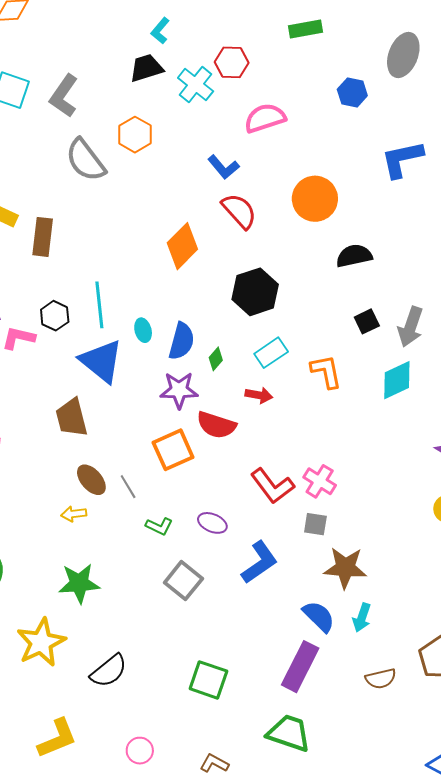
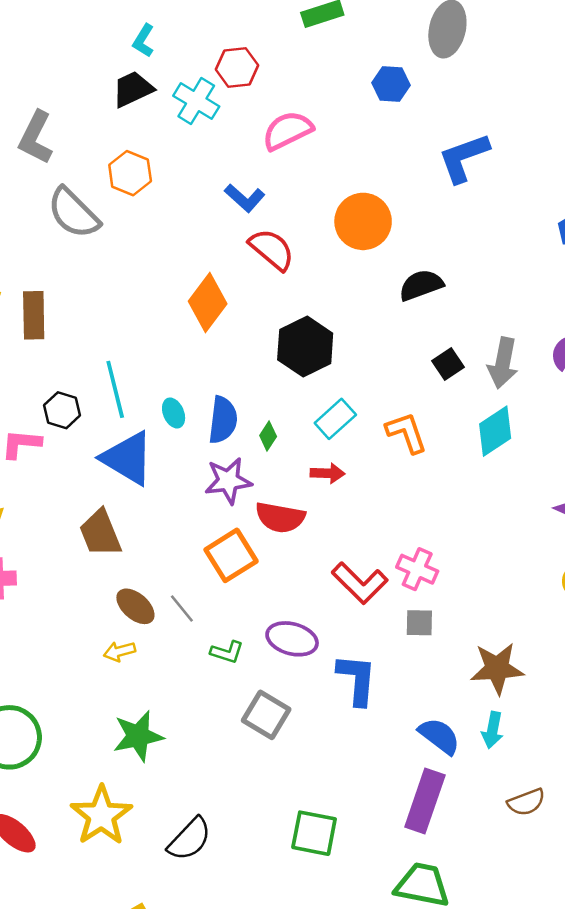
purple ellipse: (212, 523) -> (292, 639), size x1.4
blue L-shape: (259, 562) -> (357, 679), turned -42
brown star: (345, 568) -> (497, 668), moved

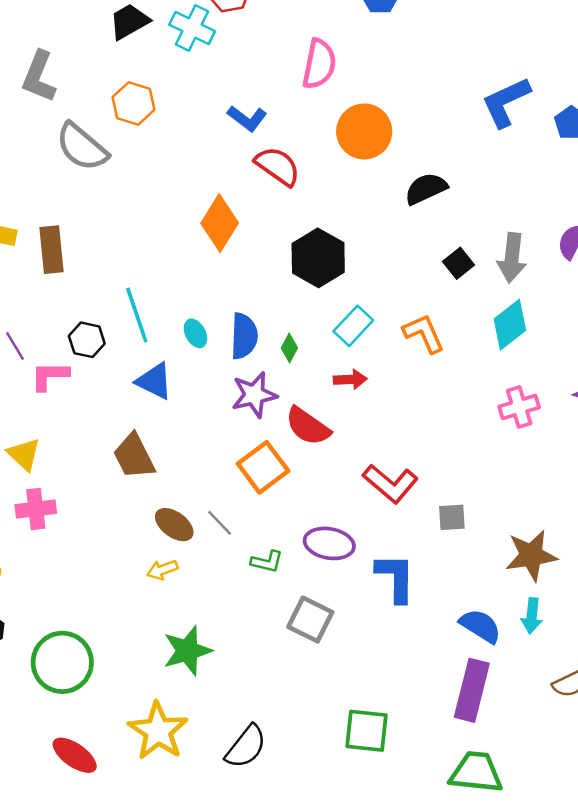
pink semicircle: (288, 131) -> (319, 64), moved, turned 132
blue L-shape: (464, 158) -> (506, 102), moved
blue triangle: (127, 458) -> (154, 381), size x0.7
red semicircle: (280, 517) -> (308, 426), turned 30
pink cross: (417, 569) -> (519, 407), moved, turned -36

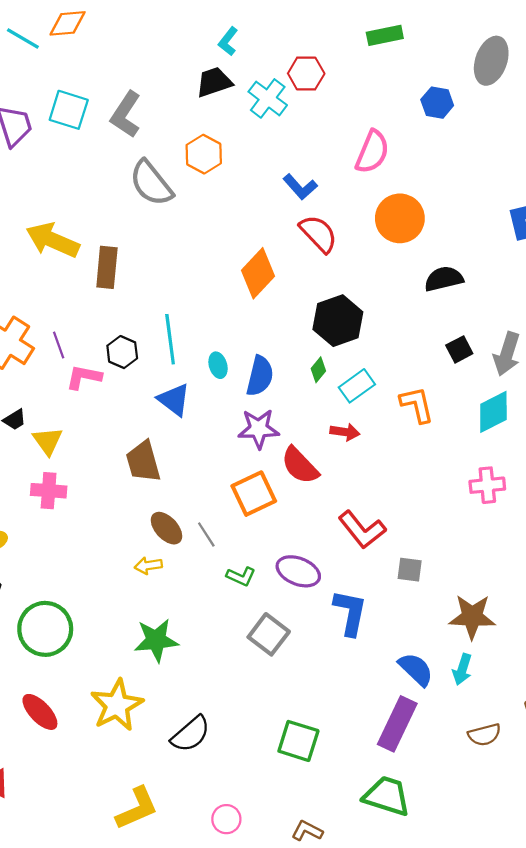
green diamond: (289, 348) -> (318, 370), moved

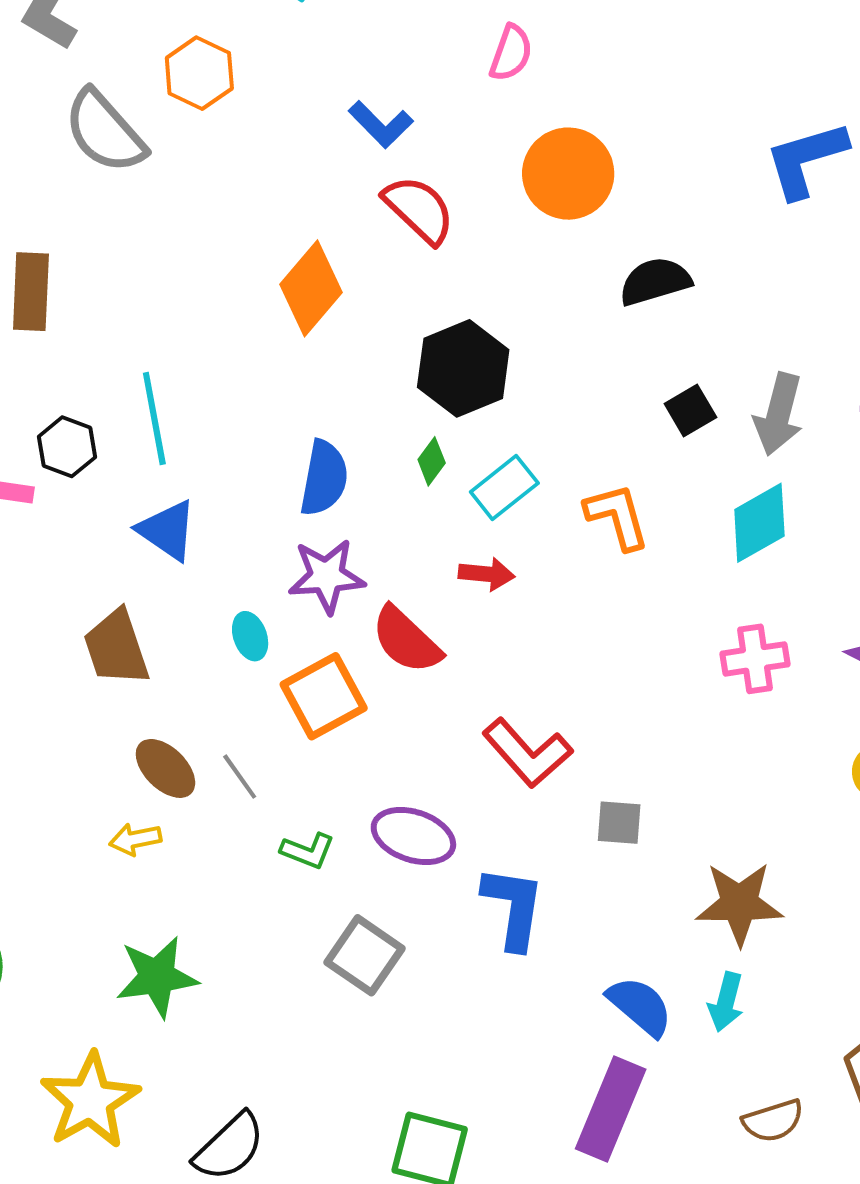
pink semicircle: (372, 152) -> (511, 53), size x0.7
cyan ellipse: (218, 365) -> (250, 636), moved

